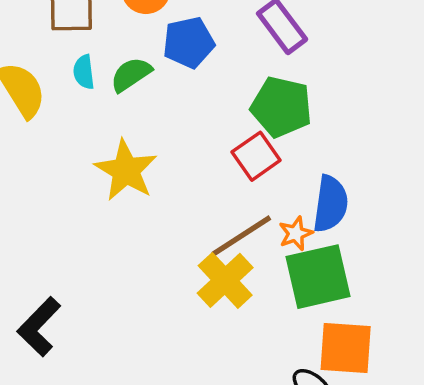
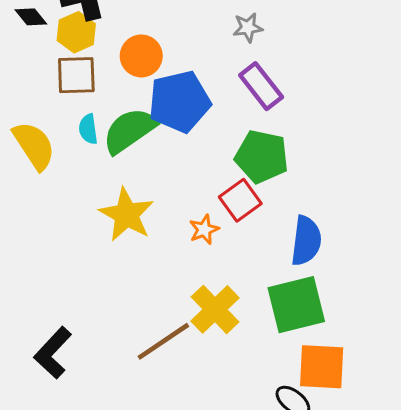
blue pentagon: (189, 43) -> (179, 102), size x1.4
green semicircle: (131, 74) -> (129, 131), size x1.5
orange star: (296, 233) -> (204, 230), moved
brown line: (241, 236) -> (163, 341), moved

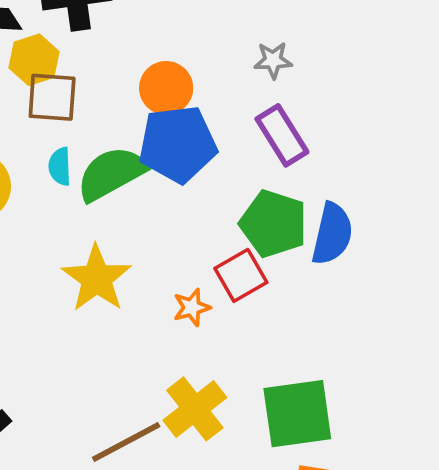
yellow hexagon: (76, 32) -> (34, 60), moved
orange circle: (141, 56) -> (166, 88), moved
blue semicircle: (306, 241) -> (332, 234), moved

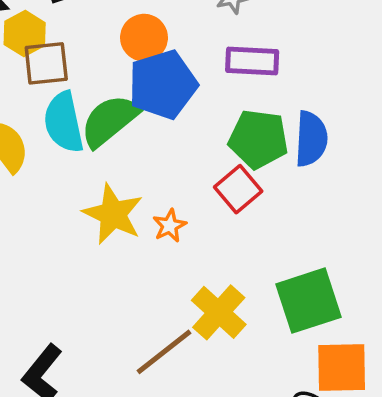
purple rectangle: (282, 135) -> (252, 61), turned -45
cyan semicircle: (60, 166) -> (64, 122), size x1.8
orange star: (192, 307) -> (170, 226), moved

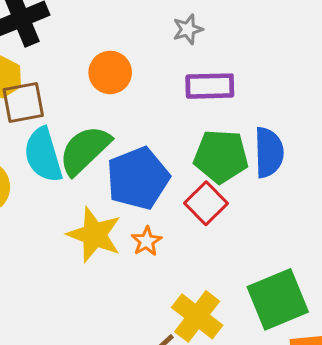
blue pentagon: (163, 85) -> (138, 178), moved

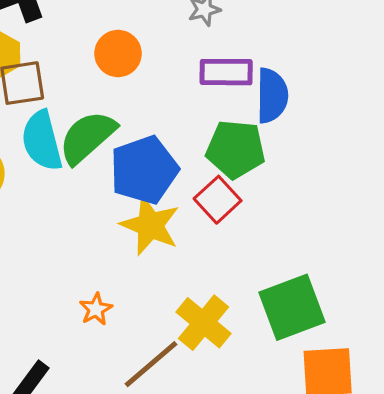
blue semicircle: (269, 152) -> (272, 96), moved
yellow star: (94, 235) -> (150, 225), moved
orange star: (147, 241) -> (96, 309), moved

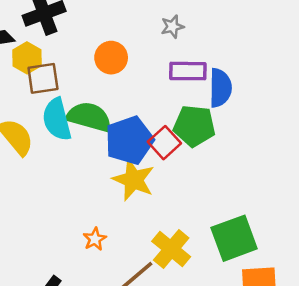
green semicircle: (87, 137) -> (89, 117), turned 57
red square: (218, 200) -> (164, 143), moved

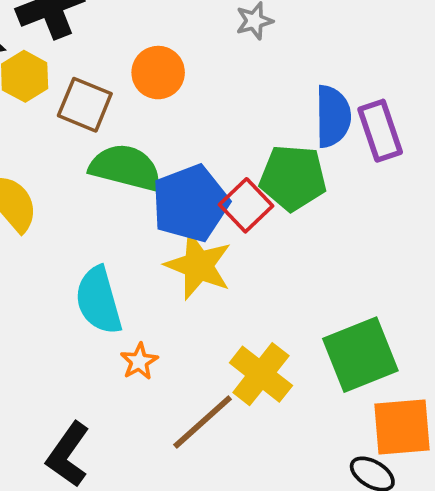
purple rectangle: (188, 71) -> (380, 131), moved, turned 72
brown square: (43, 78) -> (85, 105), moved, turned 32
cyan semicircle: (57, 119) -> (99, 300), moved

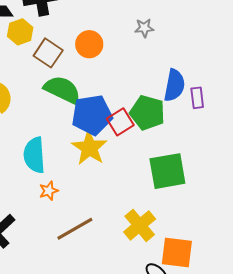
purple rectangle: (380, 131) -> (197, 98), size x0.7
green square: (360, 355) -> (167, 171), moved
yellow cross: (261, 374) -> (140, 225), moved

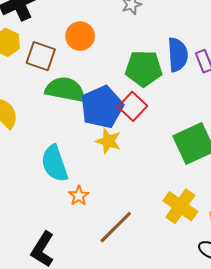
green pentagon: (147, 113) -> (144, 69), moved
yellow star: (89, 148) -> (108, 141), size x0.7

